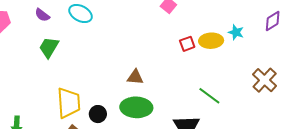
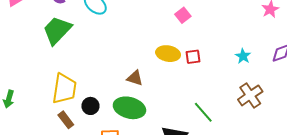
yellow ellipse: (211, 41) -> (168, 54), moved
green trapezoid: (49, 47) -> (57, 30), size x1.4
brown cross: (265, 80) -> (250, 95), moved

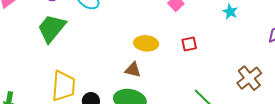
yellow ellipse: (168, 54) -> (146, 43), moved
cyan star: (243, 56) -> (230, 12), moved

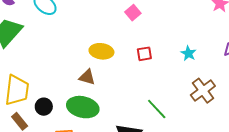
cyan star: (230, 12) -> (188, 53), moved

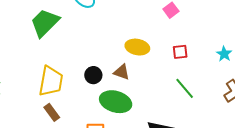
black circle: (44, 107) -> (93, 75), moved
green line: (157, 109) -> (185, 88), moved

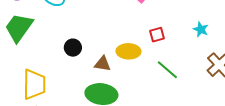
yellow ellipse: (137, 47) -> (128, 51), moved
black circle: (93, 75) -> (73, 48), moved

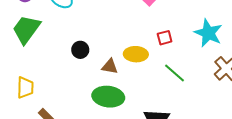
cyan star: (201, 29) -> (208, 33), size x1.8
yellow trapezoid: (34, 84) -> (25, 88), moved, size x0.7

